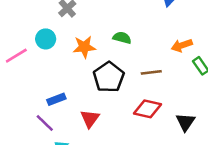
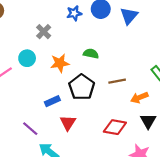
orange arrow: (182, 45) -> (139, 98), moved
blue rectangle: (56, 99) -> (52, 101), moved
red diamond: (147, 109) -> (115, 127), moved

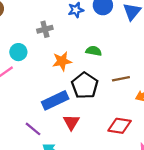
gray cross: (44, 32) -> (45, 29), turned 32
cyan circle: (27, 58) -> (18, 52), moved
blue rectangle: (52, 101) -> (55, 100), size x1.6

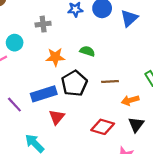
purple line: (33, 129) -> (14, 105), moved

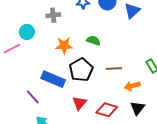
blue rectangle: (44, 94) -> (53, 79), turned 40
purple line: (14, 105) -> (33, 97), moved
red triangle: (57, 117) -> (79, 103), moved

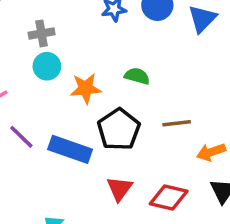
gray cross: (53, 15) -> (42, 33), moved
cyan circle: (27, 32) -> (47, 66), moved
purple line: (33, 97) -> (21, 137), moved

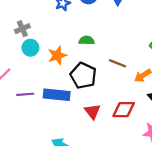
brown line: (177, 123) -> (118, 63), turned 42
purple line: (21, 137) -> (25, 94), turned -35

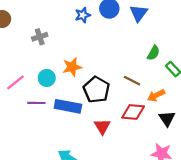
green semicircle: (87, 40) -> (153, 53), moved, turned 112
cyan circle: (30, 48) -> (47, 78), moved
red diamond: (124, 110) -> (133, 112), moved

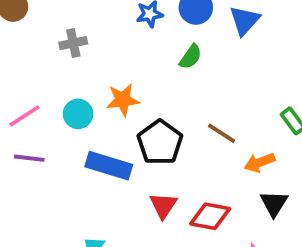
green semicircle: (153, 53) -> (191, 57), moved
purple line: (36, 103) -> (29, 158), moved
red diamond: (133, 112) -> (210, 216), moved

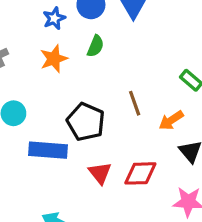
orange star: (123, 100) -> (54, 59), moved
brown line: (222, 133) -> (135, 103), turned 50

